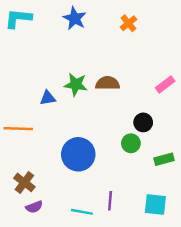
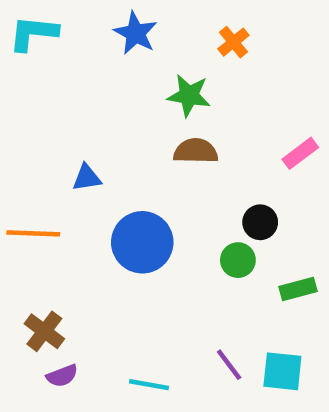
green star: (76, 84) -> (189, 95), moved
blue circle: (78, 154) -> (142, 242), moved
purple line: (110, 201) -> (229, 365), moved, turned -42

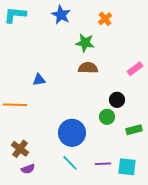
blue circle: (142, 242) -> (72, 133), moved
purple line: (229, 365) -> (103, 164), turned -56
cyan line: (149, 385) -> (70, 163), moved, turned 36

